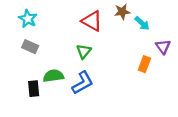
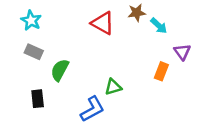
green triangle: (84, 51) -> (113, 87), moved, turned 35
green semicircle: (53, 76) -> (60, 70), moved, turned -54
blue L-shape: (83, 83) -> (92, 109), moved

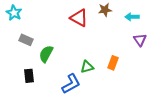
cyan star: (31, 20) -> (14, 13), moved
cyan arrow: (159, 26) -> (132, 17), moved, turned 136
orange rectangle: (161, 71) -> (113, 63), moved

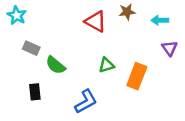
green semicircle: (46, 54) -> (56, 65), turned -78
orange rectangle: (113, 63) -> (137, 76), size x1.5
green triangle: (87, 67) -> (106, 65), moved

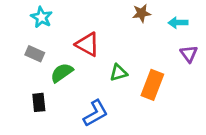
cyan star: (17, 15) -> (41, 17), moved
red triangle: (96, 21) -> (87, 44), moved
green semicircle: (56, 65) -> (62, 73), turned 105

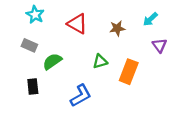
brown star: (142, 13) -> (117, 28), moved
cyan arrow: (178, 23) -> (150, 19), turned -42
red triangle: (87, 44) -> (77, 24), moved

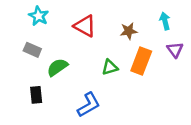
cyan arrow: (150, 19) -> (165, 21), turned 119
orange rectangle: (129, 72) -> (141, 61), moved

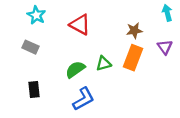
cyan arrow: (165, 21) -> (167, 13), moved
brown star: (129, 31) -> (134, 31), moved
green semicircle: (57, 67) -> (75, 69), moved

